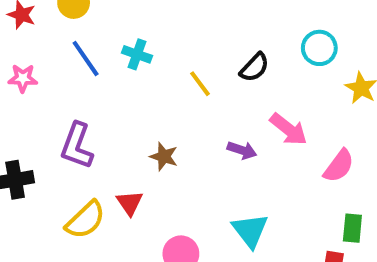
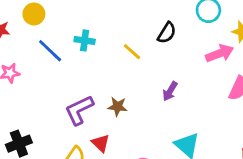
pink arrow: (289, 129) -> (220, 53), moved, turned -48
purple L-shape: (77, 146) -> (79, 110), moved, turned 56
purple arrow: (242, 150) -> (170, 91), turned 114

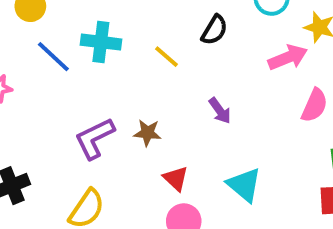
cyan cross: (85, 40) -> (101, 42), size x1.4
purple arrow: (170, 91) -> (220, 111), turned -66
red triangle: (101, 143) -> (176, 179), moved

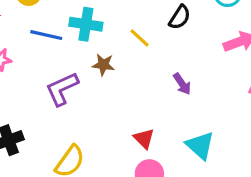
blue line: (53, 57) -> (46, 35), turned -32
brown star: (147, 133) -> (103, 65), moved
purple L-shape: (95, 138) -> (62, 89), moved

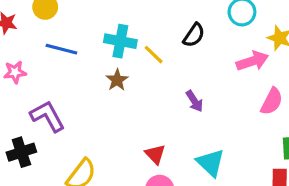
cyan cross: (86, 24) -> (120, 41), moved
brown star: (103, 65) -> (117, 80), turned 30
purple L-shape: (62, 89) -> (48, 116), moved, turned 84

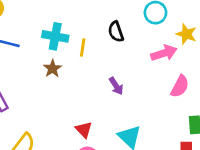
black semicircle: (194, 35) -> (116, 32), turned 126
yellow line: (154, 55) -> (83, 48), turned 54

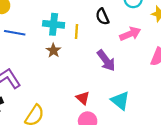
pink arrow: (164, 53) -> (130, 34), moved
purple arrow: (116, 86) -> (106, 60), size x1.5

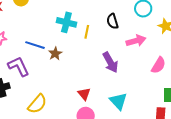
blue line: (15, 33) -> (35, 45), moved
brown star: (53, 50) -> (55, 54), moved

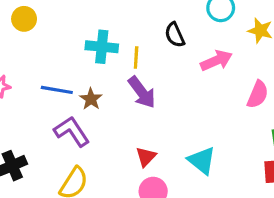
purple arrow: (110, 62) -> (142, 92), moved
purple L-shape: (18, 66) -> (72, 131), moved
red triangle: (84, 94) -> (146, 157), turned 32

